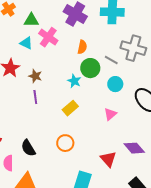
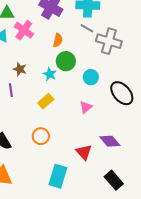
gray line: (111, 60) -> (87, 28), moved
brown star: (35, 76) -> (20, 69), moved

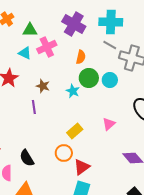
pink cross: (24, 30) -> (47, 47), turned 30
cyan circle: (91, 77) -> (110, 80), moved
yellow rectangle: (46, 101) -> (75, 131), moved
red triangle: (84, 152) -> (82, 167), moved, turned 36

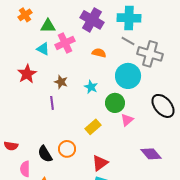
orange semicircle: (81, 57) -> (99, 53), turned -88
green circle: (89, 78) -> (115, 103), moved
cyan circle: (110, 80) -> (128, 76), size x1.6
orange circle: (64, 153) -> (67, 149), moved

